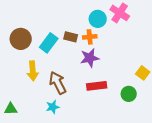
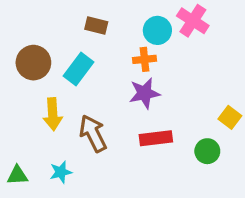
brown rectangle: (71, 37) -> (96, 26), moved
cyan star: (53, 107) -> (61, 172), moved

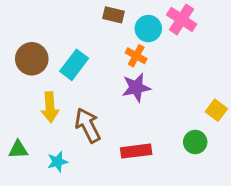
brown rectangle: (96, 26) -> (113, 15), moved
orange cross: (145, 59) -> (136, 56), turned 35
red rectangle: (156, 138) -> (136, 151), moved
green triangle: (17, 175) -> (18, 150), moved

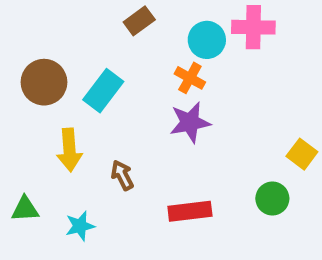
brown rectangle: (113, 15) -> (139, 21), moved, turned -50
pink cross: (182, 19) -> (253, 27), turned -32
brown arrow: (88, 125) -> (122, 175), size x0.6

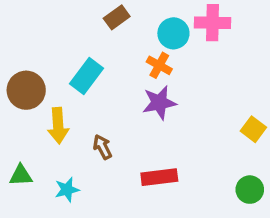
brown circle: (44, 82) -> (26, 90), moved
green circle: (272, 198) -> (250, 190), moved

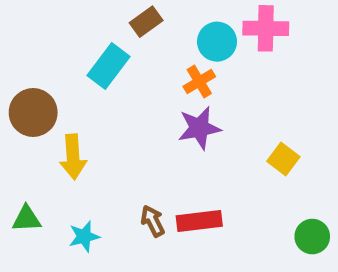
orange cross: (159, 65) -> (199, 81), turned 30
cyan rectangle: (87, 76) -> (108, 66), moved
yellow square: (253, 129) -> (283, 159), moved
brown arrow: (102, 147) -> (153, 221), moved

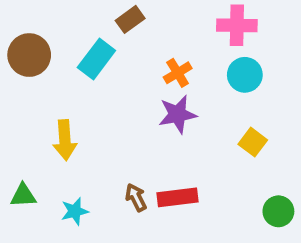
cyan circle: (217, 42) -> (245, 75), moved
brown circle: (33, 112) -> (29, 55), moved

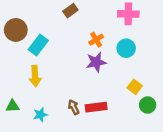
cyan rectangle: (96, 59) -> (38, 45), moved
cyan circle: (245, 75) -> (126, 48), moved
yellow square: (253, 142) -> (135, 87), moved
green circle: (278, 211) -> (148, 105), moved

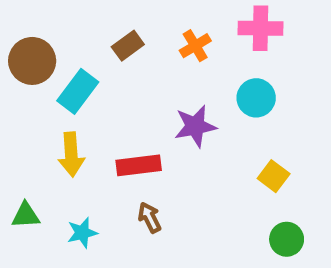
brown rectangle: (70, 11) -> (128, 46), moved
orange cross: (96, 40) -> (195, 46), moved
green circle: (148, 105) -> (287, 239), moved
red rectangle: (96, 107) -> (139, 165), moved

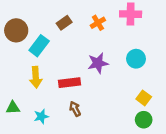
cyan circle: (256, 98) -> (136, 59), moved
yellow square: (274, 176) -> (144, 98), moved

